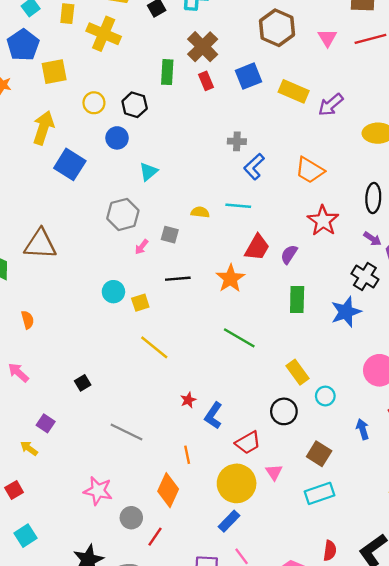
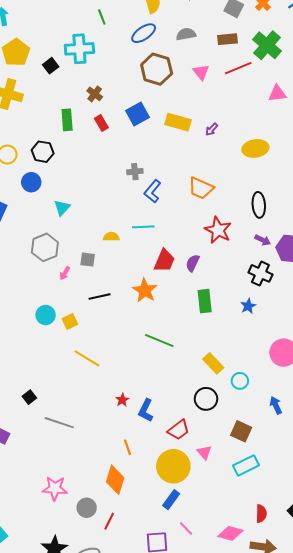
brown cross: (203, 47) -> (95, 94), size x0.6
purple arrow: (331, 105) -> (212, 129), size x0.6
blue star: (346, 312) -> (248, 306), size x0.6
gray line: (126, 432) -> (59, 423), moved

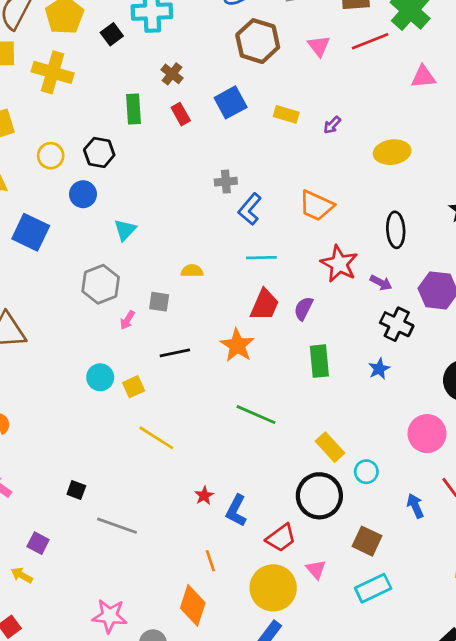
yellow rectangle: (178, 122) -> (286, 114), size x0.7
cyan line: (143, 227) -> (261, 258), moved
purple arrow: (263, 240) -> (381, 283), moved
black square: (29, 397) -> (76, 490), turned -32
black circle: (206, 399) -> (319, 496), size x1.4

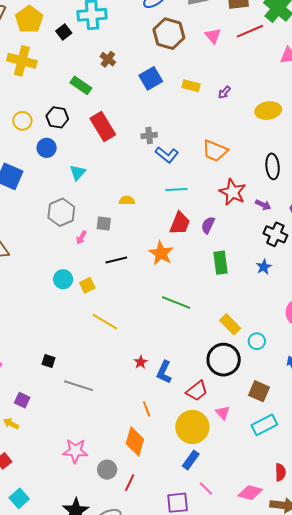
green rectangle: (133, 109) -> (81, 85), turned -50
red rectangle: (181, 114) -> (103, 126), moved, size x1.8
blue L-shape: (250, 209) -> (167, 155), turned -90

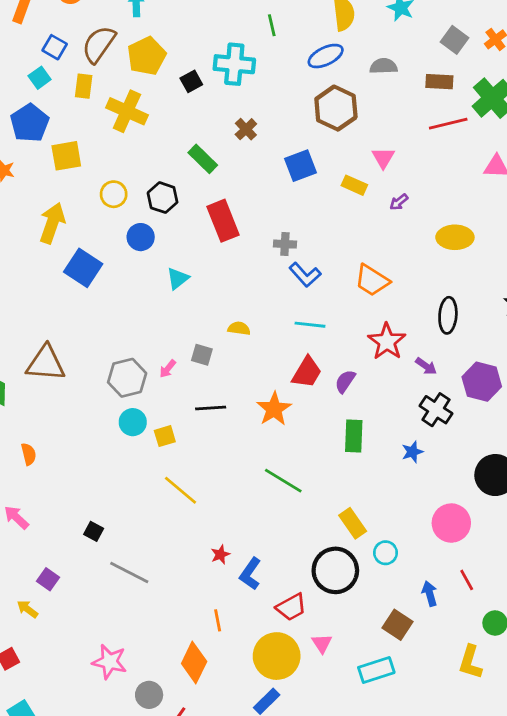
pink triangle: (213, 36) -> (383, 158), moved
gray hexagon: (61, 212) -> (127, 378), moved
brown square: (259, 391) -> (398, 625), moved

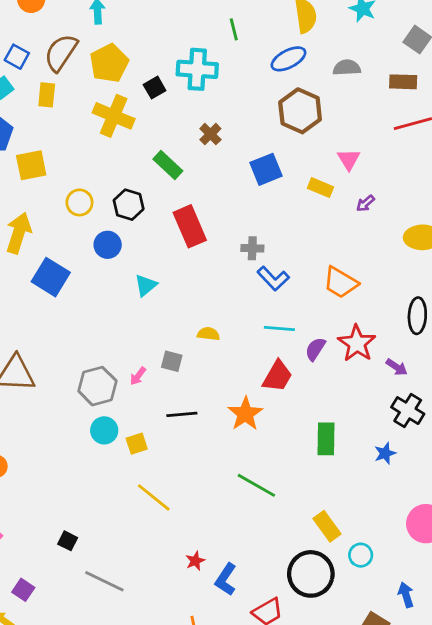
yellow cross: (127, 111) -> (114, 116), moved
purple semicircle: (345, 381) -> (315, 349), moved

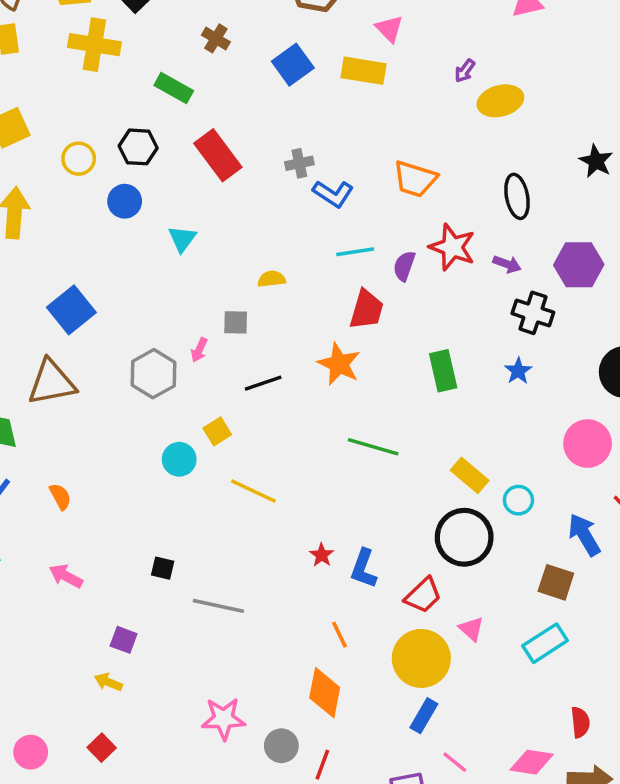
yellow rectangle: (320, 188) -> (364, 71), size x1.4
purple arrow: (365, 203) -> (465, 71), moved
blue square: (51, 277) -> (71, 310), moved, turned 33
cyan circle: (104, 430) -> (179, 459), moved
blue arrow: (406, 595) -> (584, 535), size x1.4

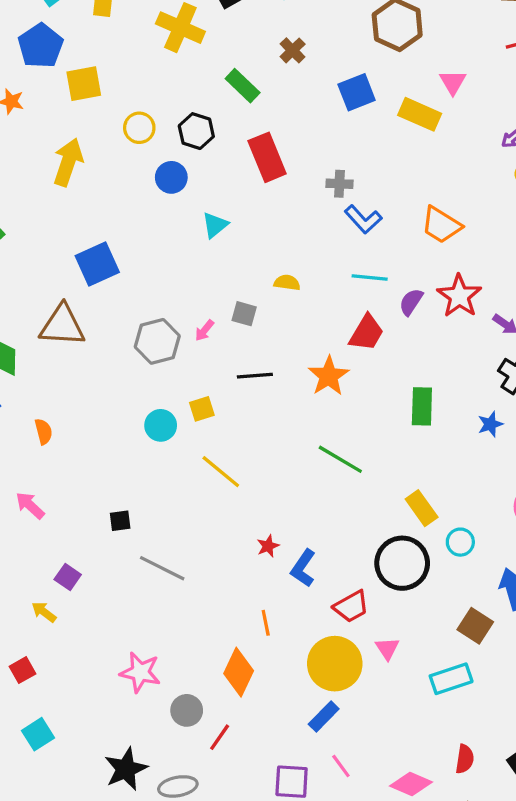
black square: (163, 568) -> (120, 521), turned -35

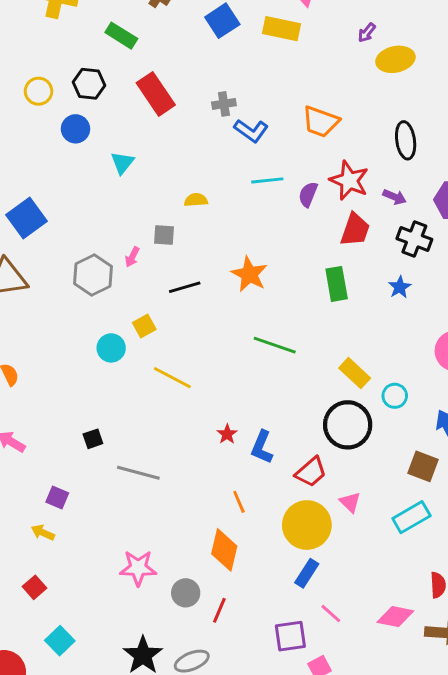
red trapezoid: (366, 333) -> (355, 230), moved

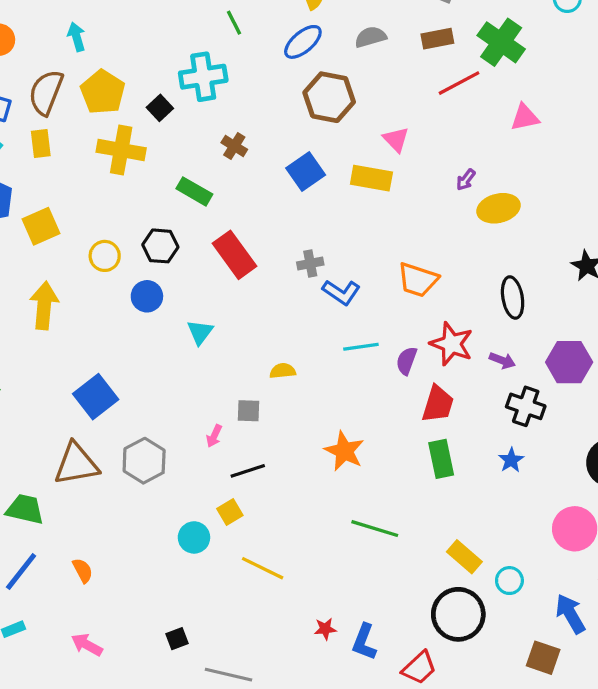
red trapezoid: (355, 230) -> (438, 404), moved
gray hexagon: (93, 275) -> (144, 461), moved
black line: (185, 287) -> (248, 471), moved
red star: (227, 434) -> (325, 629), turned 30

